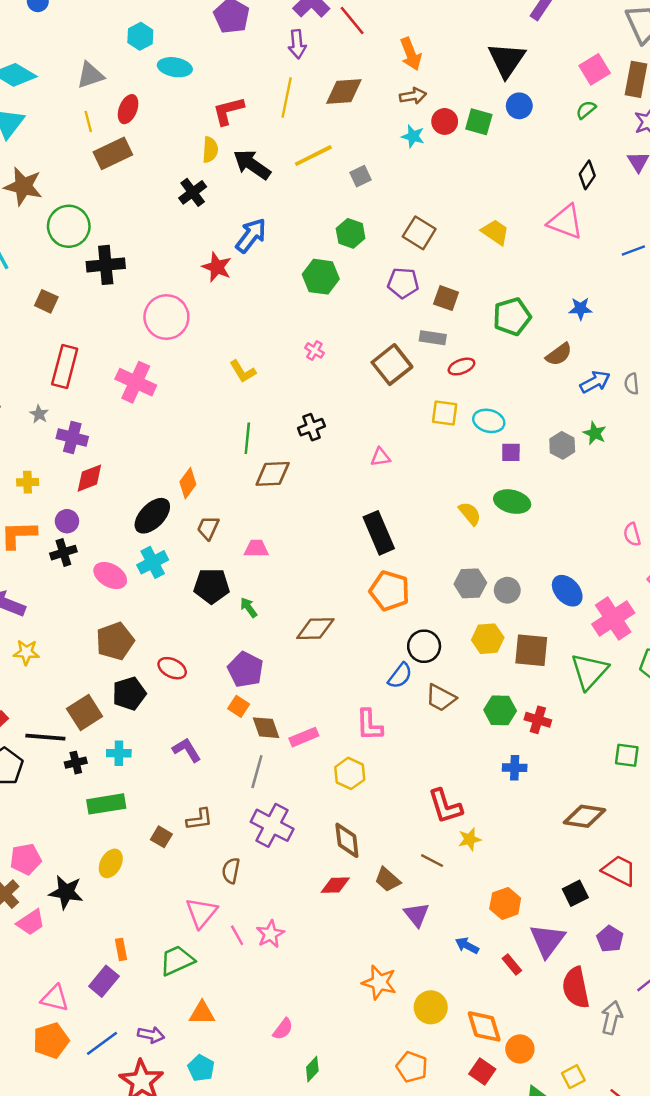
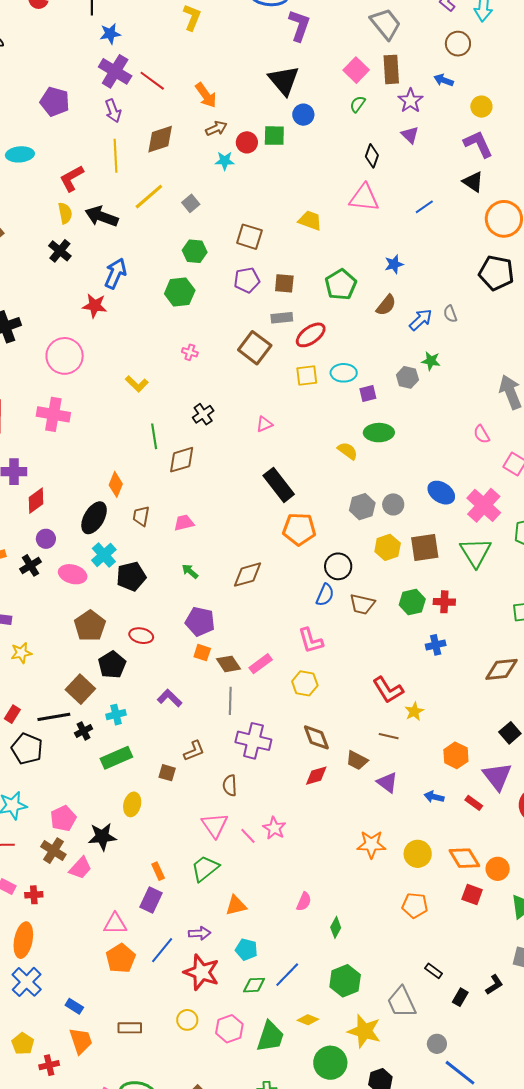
red ellipse: (461, 367) -> (311, 335), size x1.4
purple circle: (67, 521) -> (46, 539), moved
black pentagon: (212, 586) -> (131, 576), moved

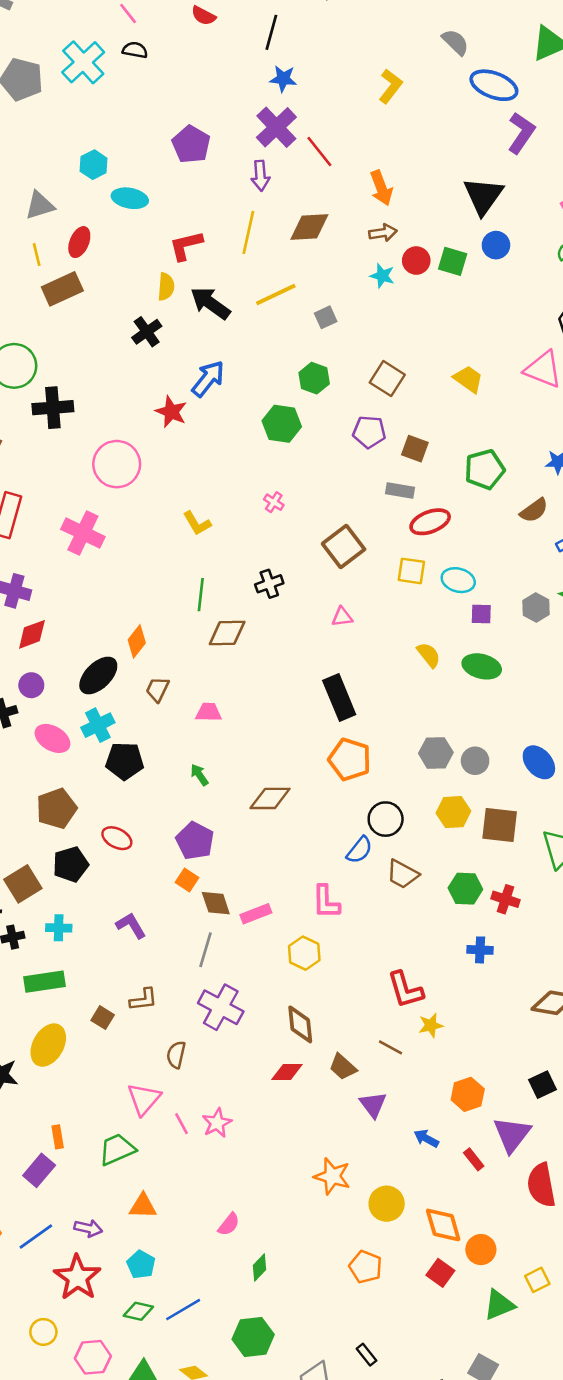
brown square: (255, 348) -> (344, 547), moved
yellow semicircle: (348, 451) -> (429, 655), moved
yellow ellipse: (132, 804) -> (48, 1045), size x1.4

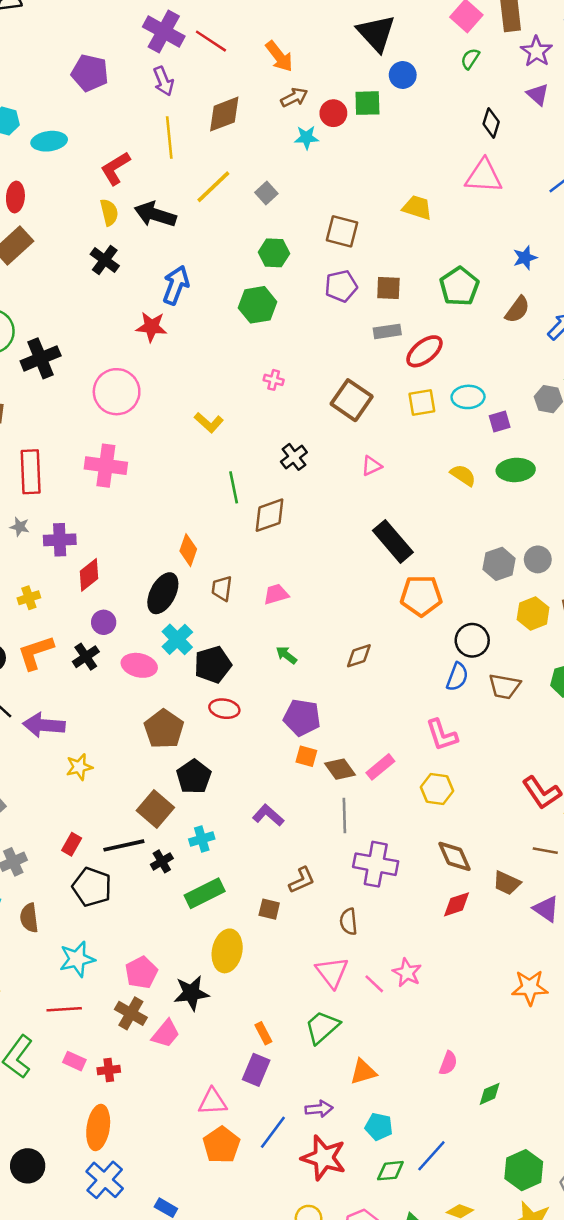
brown diamond: (270, 798) -> (359, 656), size x0.7
red ellipse: (117, 838) -> (224, 709), moved
green diamond: (260, 1267) -> (490, 1094), turned 40
green hexagon: (253, 1337) -> (524, 1170), moved

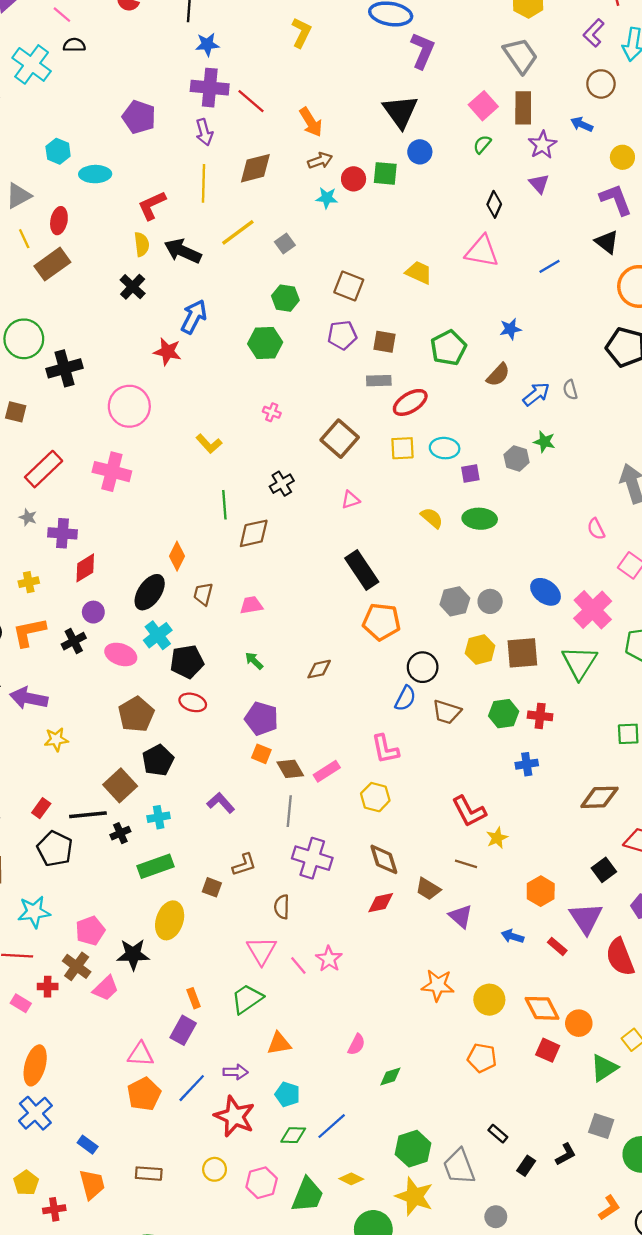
purple cross: (164, 32) -> (210, 88), turned -30
red rectangle: (31, 472) -> (44, 469), turned 42
red cross: (109, 1070) -> (48, 987), moved

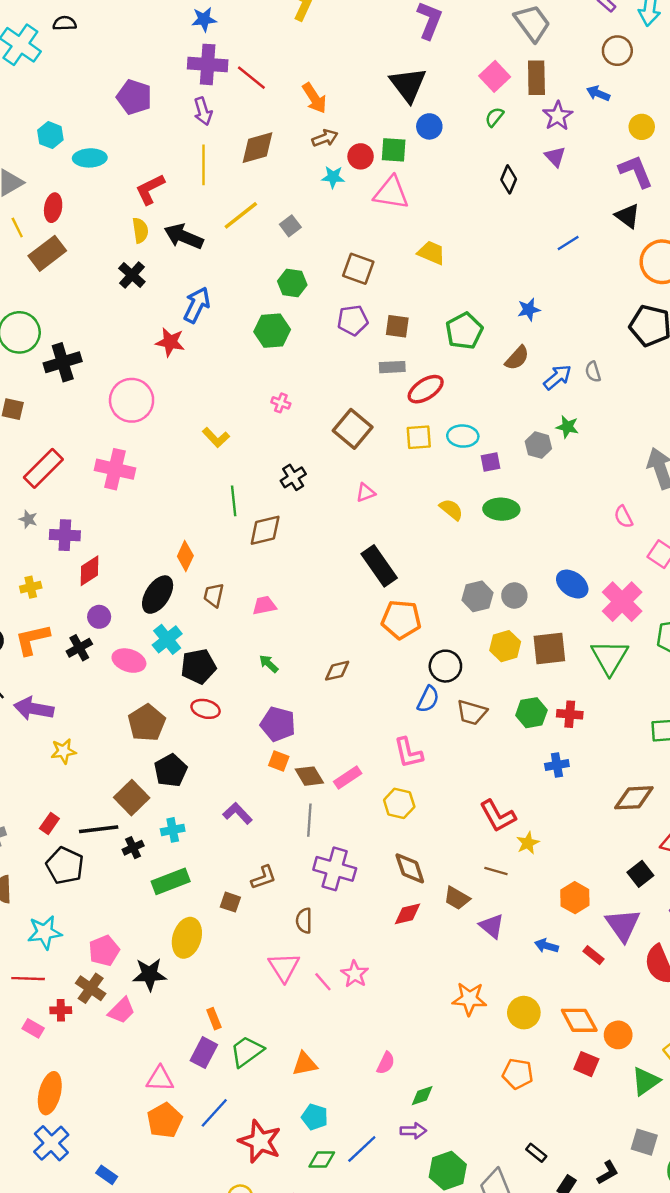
pink triangle: (482, 251) -> (391, 193), moved
green trapezoid: (247, 999) -> (247, 1051), moved
purple arrow: (236, 1072) -> (413, 1131), moved

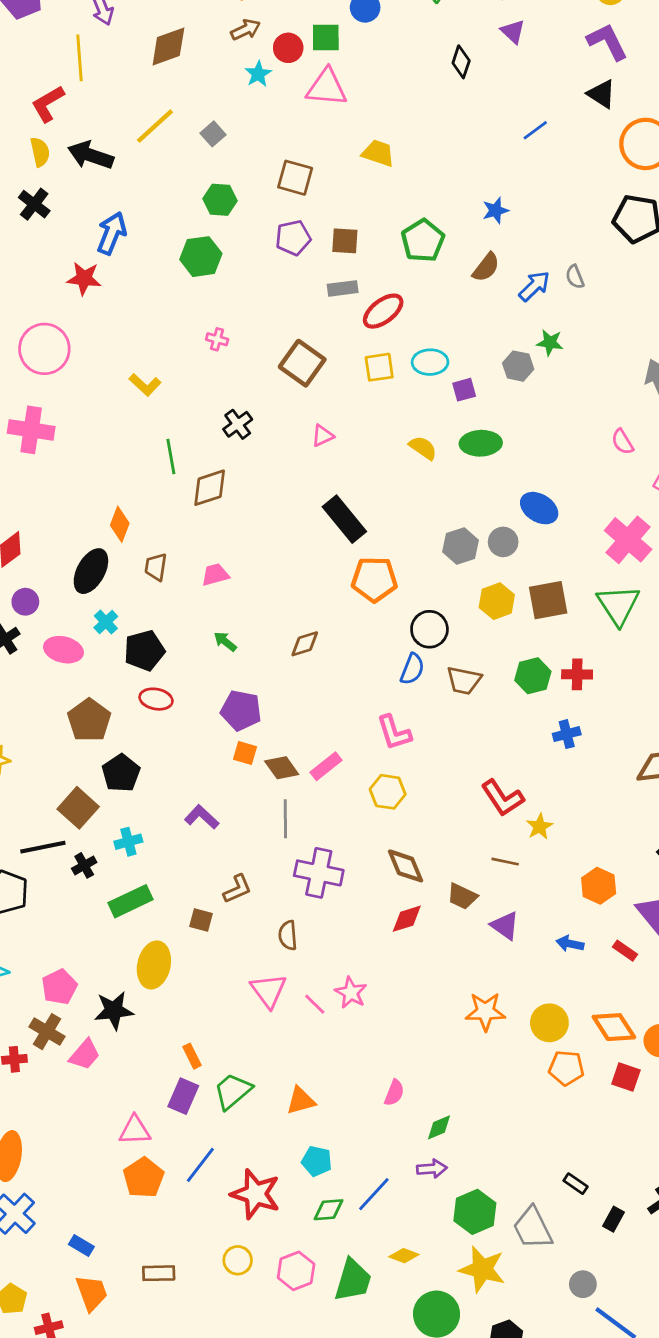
yellow line: (204, 165) -> (79, 58), moved
cyan star: (333, 177) -> (258, 74), turned -30
blue ellipse: (572, 584) -> (539, 508), moved
cyan cross: (167, 639) -> (106, 622), size x0.7
orange pentagon: (518, 1074) -> (566, 1068), moved

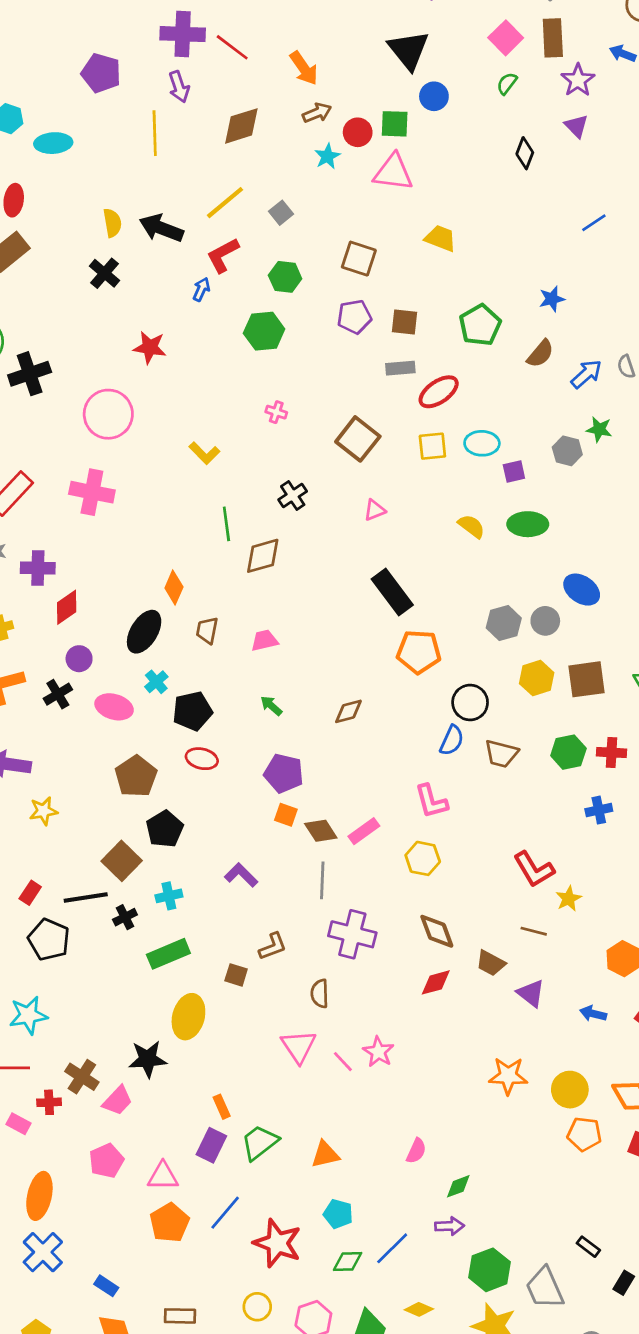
red L-shape: (48, 104) -> (223, 255), moved
blue arrow: (112, 233) -> (201, 289), moved, size x0.6
pink pentagon: (59, 987) -> (106, 1161), moved

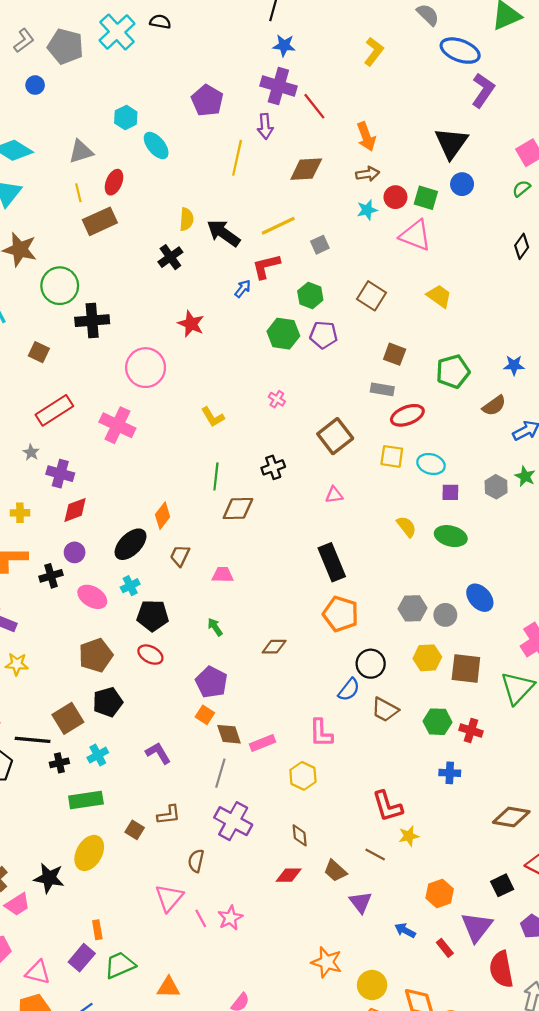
cyan ellipse: (53, 143) -> (156, 145), turned 40
purple pentagon: (354, 317) -> (324, 335), moved
cyan cross: (169, 896) -> (98, 755), turned -30
brown diamond: (437, 931) -> (300, 835), size x0.7

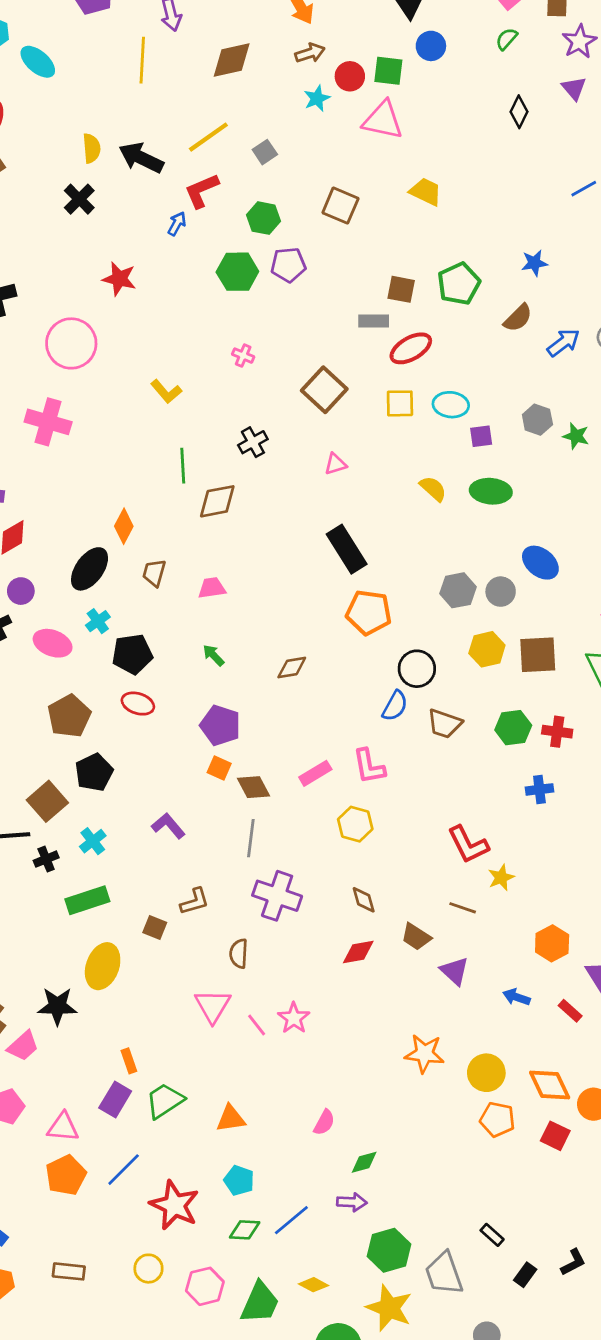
brown square: (395, 354) -> (401, 289), moved
green star: (525, 476) -> (576, 436), moved
pink rectangle: (262, 743) -> (315, 773), moved

